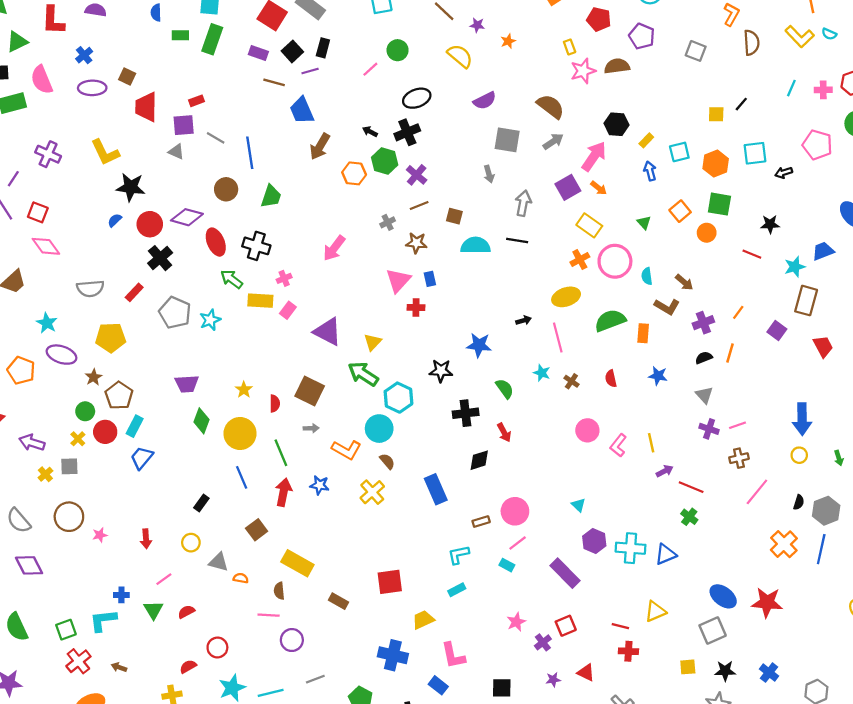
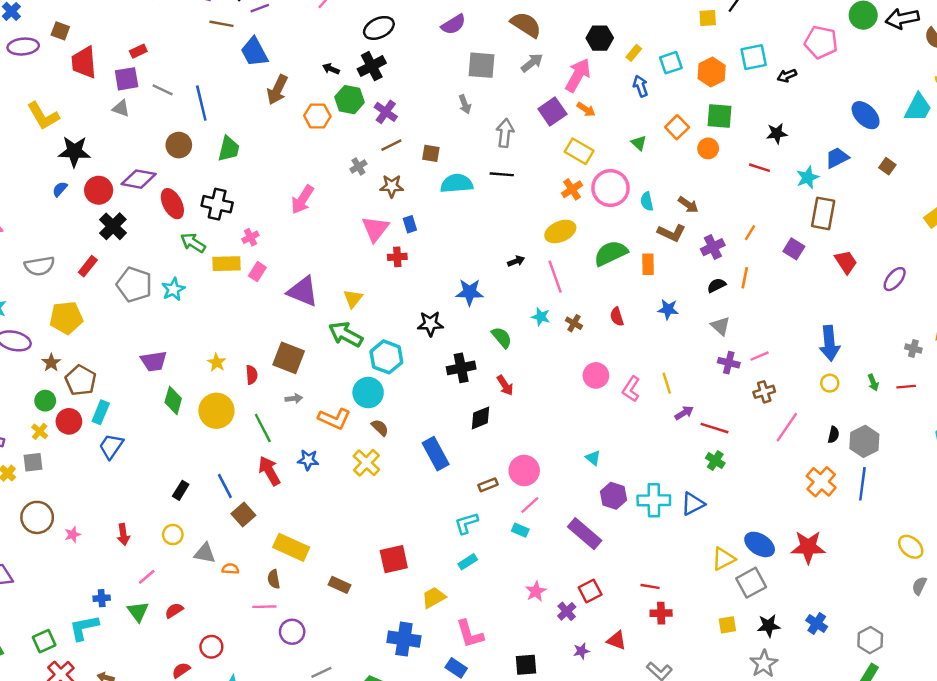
blue line: (242, 477) -> (225, 486), moved
red arrow: (283, 492) -> (269, 471), turned -36
yellow triangle: (655, 611) -> (723, 559), moved

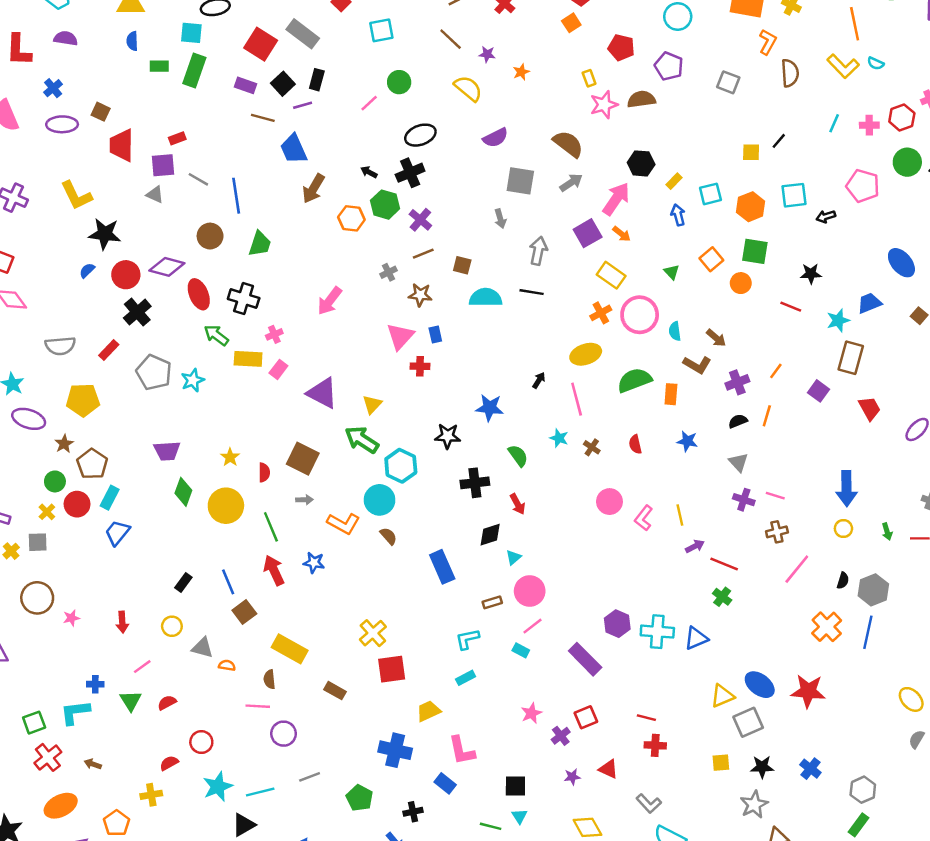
black arrow: (516, 261) -> (539, 380), turned -42
pink line: (760, 356) -> (775, 496), turned 36
cyan triangle: (593, 458) -> (513, 557), moved, turned 35
yellow cross: (366, 463) -> (373, 633), moved

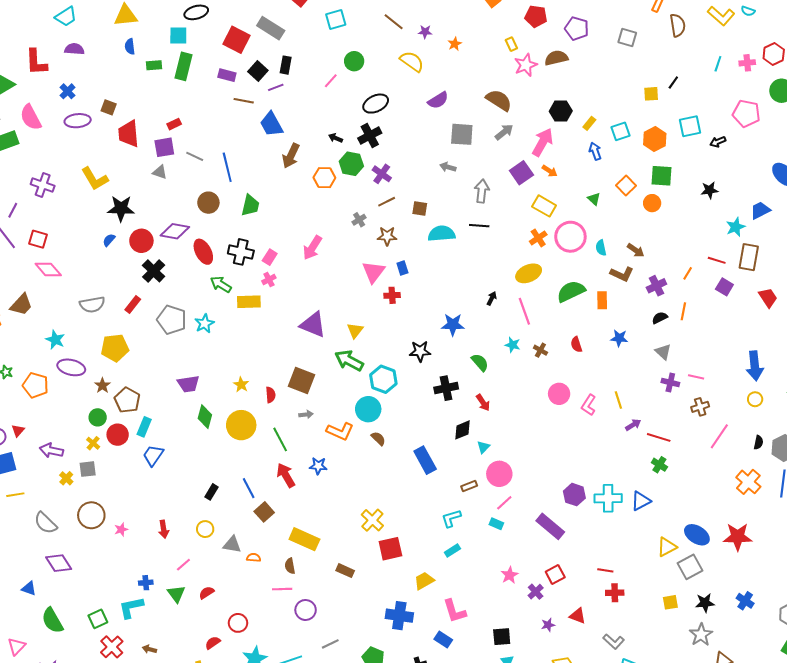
gray arrow: (500, 219) -> (448, 167), turned 126
red line: (791, 307) -> (717, 260), moved
pink rectangle: (278, 369) -> (270, 257), moved

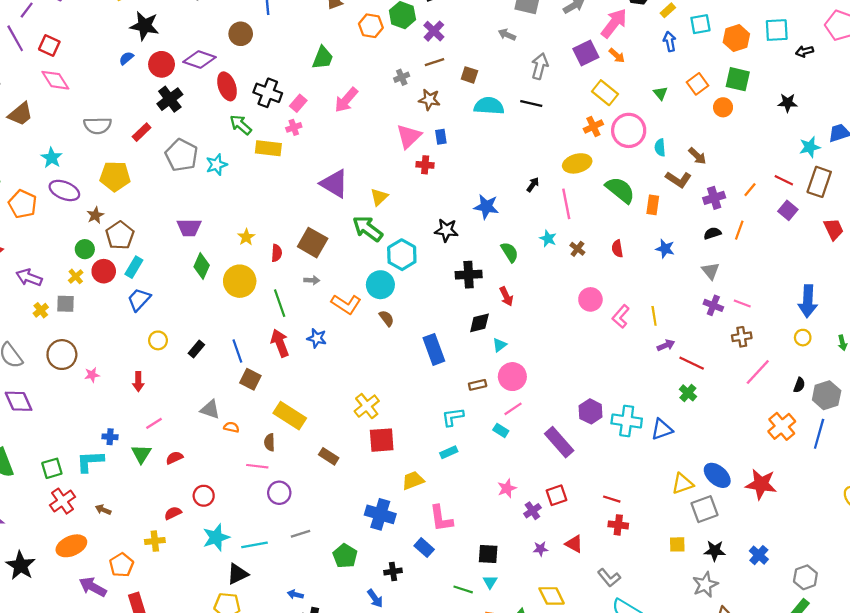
green trapezoid: (250, 205) -> (323, 58), moved
green semicircle: (571, 291) -> (620, 190), turned 56
brown square: (264, 512) -> (250, 379), turned -30
yellow circle: (205, 529) -> (158, 340), moved

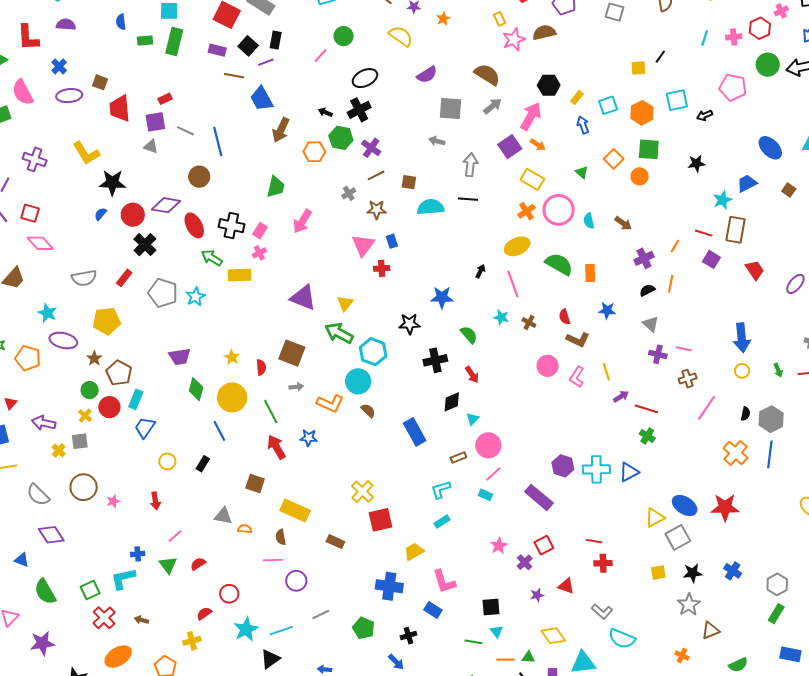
brown L-shape: (678, 179) -> (578, 340), moved
blue line: (237, 351) -> (219, 431), moved

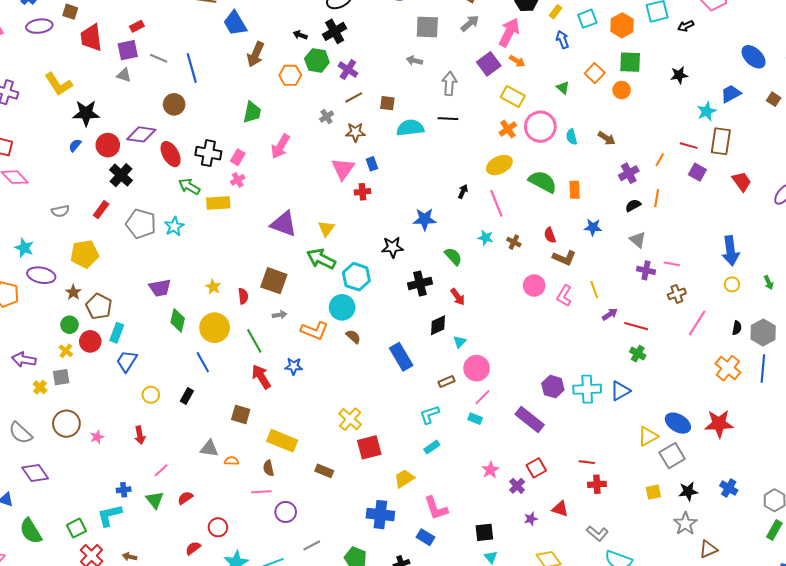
gray semicircle: (84, 278) -> (60, 211), size x0.7

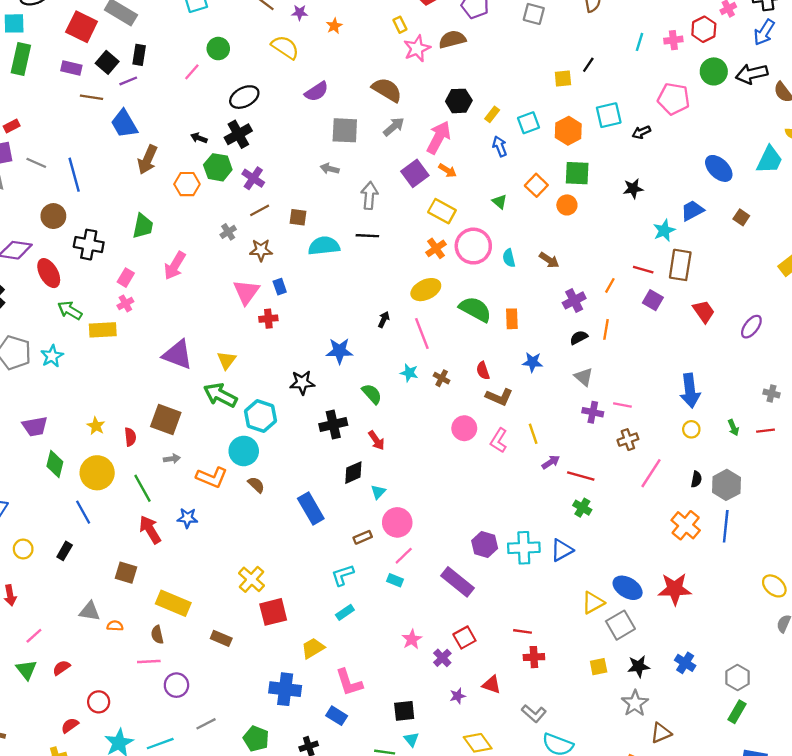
black cross: (208, 153) -> (89, 245), moved

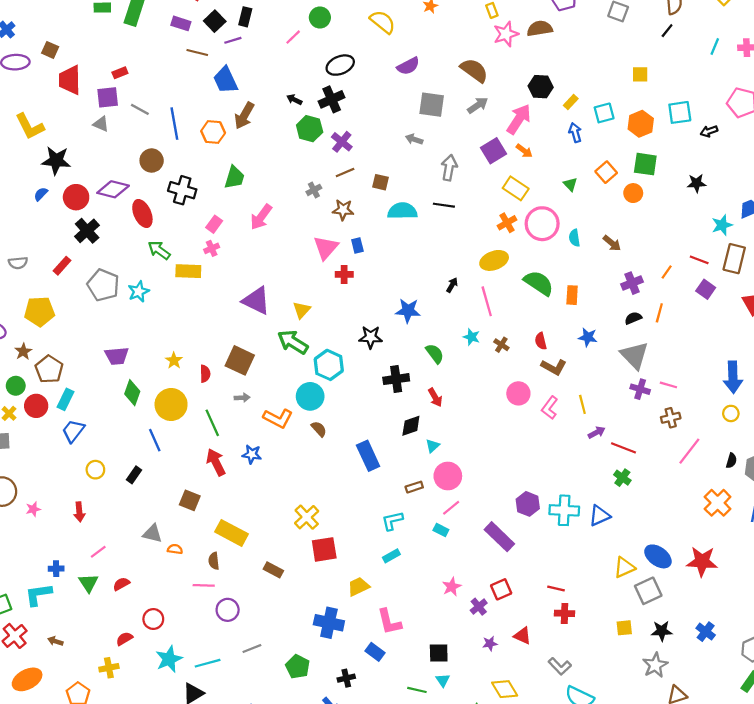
black line: (588, 65) -> (667, 31), moved
orange hexagon: (187, 184) -> (213, 132), moved
gray triangle: (584, 377) -> (634, 355), size x1.6

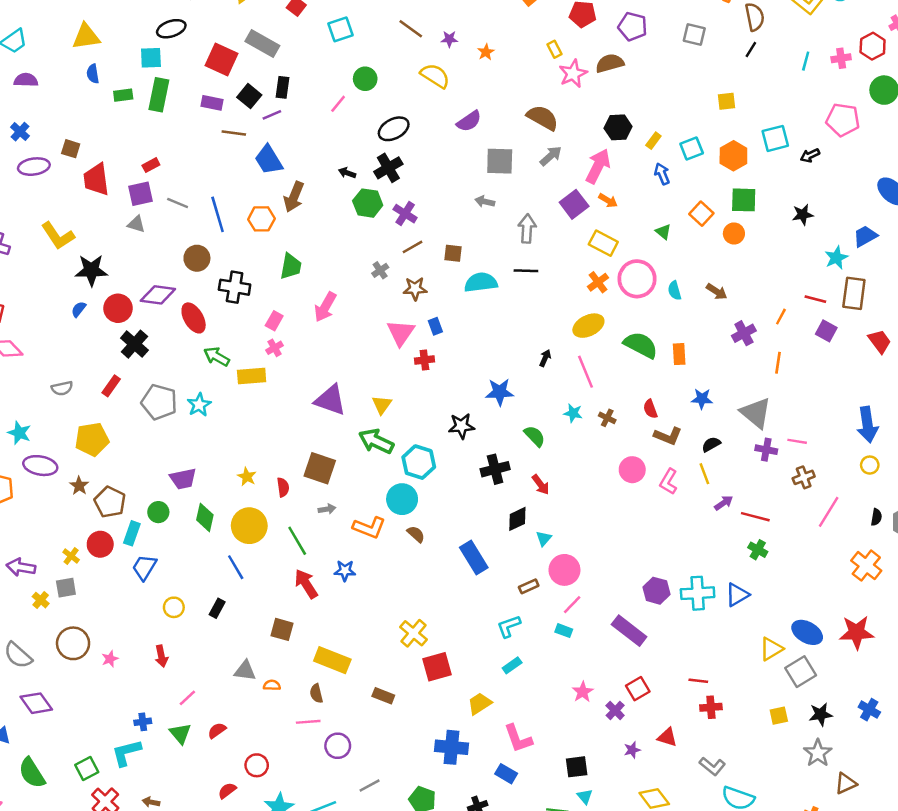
black semicircle: (633, 318) -> (711, 444), moved
green circle: (16, 386) -> (158, 512), moved

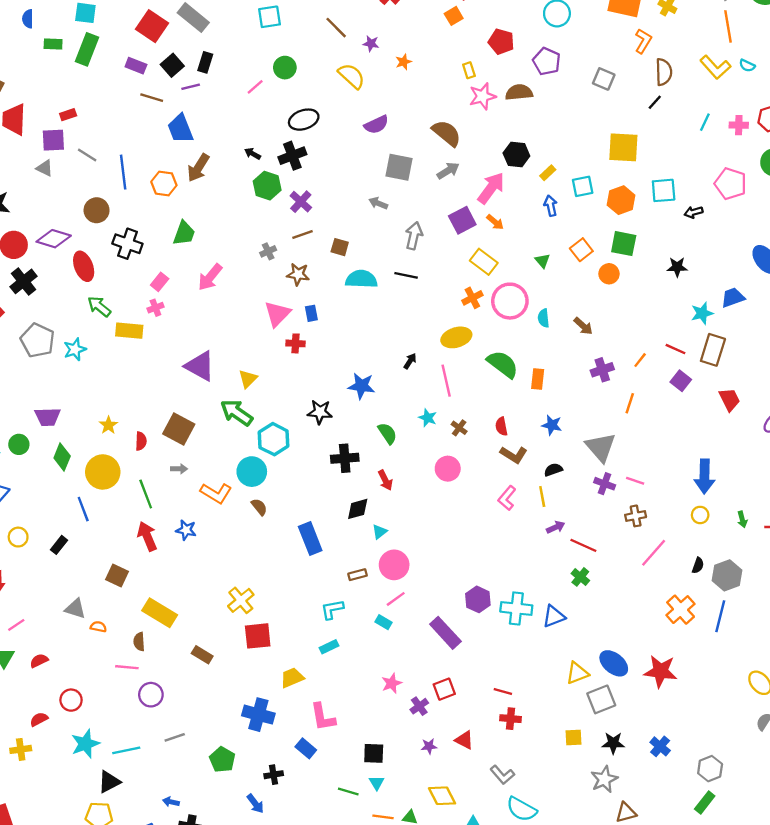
yellow square: (727, 101) -> (623, 147), size x1.8
pink circle: (632, 470) -> (448, 469), moved

